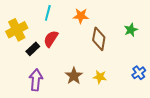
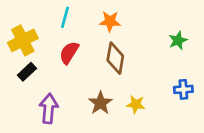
brown diamond: (99, 39) -> (115, 58), moved
black rectangle: (33, 49) -> (27, 72), moved
blue cross: (139, 73) -> (183, 89), moved, turned 32

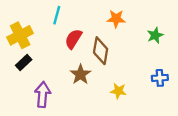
orange star: (110, 21) -> (116, 19), moved
red semicircle: (69, 53) -> (73, 39), moved
brown star: (100, 103) -> (80, 74), moved

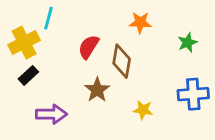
cyan line: (57, 15) -> (48, 18), moved
blue cross: (160, 78) -> (193, 94), size x1.5
purple arrow: (43, 95) -> (51, 114), turned 85

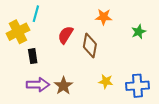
black rectangle: (28, 75) -> (33, 56), moved, turned -56
brown star: (97, 90) -> (63, 86), moved
blue cross: (193, 94) -> (138, 86), moved

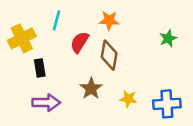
cyan line: (36, 14) -> (56, 20), moved
orange star: (104, 17) -> (109, 20), moved
brown star: (63, 86) -> (91, 88), moved

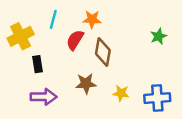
orange star: (109, 20) -> (92, 19), moved
brown star: (91, 88) -> (86, 83), turned 30

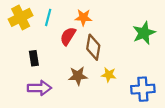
yellow cross: (21, 36) -> (21, 17), moved
green star: (159, 36) -> (144, 33), size x1.5
yellow star: (121, 93) -> (109, 75), moved

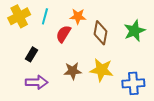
brown diamond: (93, 47) -> (100, 33), moved
black rectangle: (34, 58) -> (31, 54), turned 40
yellow star: (109, 75) -> (102, 70), size x1.6

